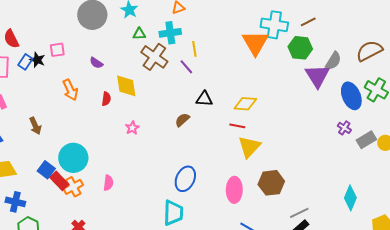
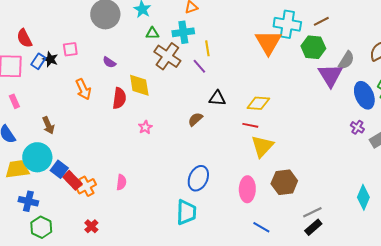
red semicircle: (106, 99) -> (119, 98), size x1.5
cyan circle: (73, 158) -> (37, 157), moved

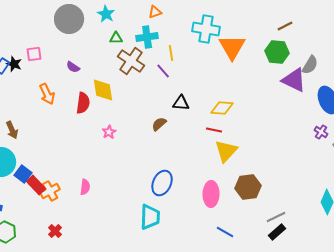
cyan cross: (287, 24) -> (206, 29), moved
purple triangle: (330, 75) -> (294, 80), turned -32

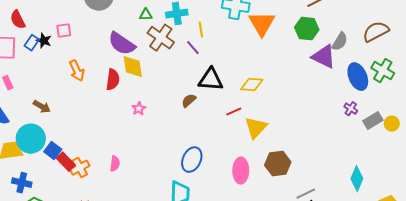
purple semicircle: (73, 67) -> (122, 44), moved, size x2.0
black triangle: (181, 103) -> (211, 80), size x1.5
brown arrow: (12, 130) -> (42, 107), turned -36
red line: (214, 130) -> (234, 112), moved, turned -35

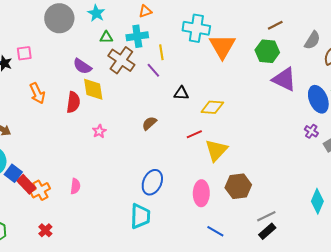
gray semicircle: (340, 42) -> (312, 40), moved
purple semicircle: (122, 44) -> (82, 66), size x0.7
black triangle: (211, 80) -> (181, 93), moved, size x0.6

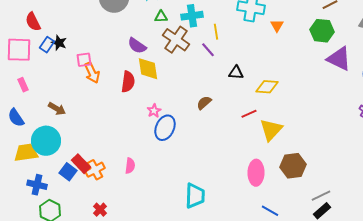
orange triangle: (222, 46) -> (277, 26), size x0.5
pink square: (24, 53) -> (84, 60), moved
blue square: (13, 173) -> (68, 172), moved
blue ellipse: (152, 182) -> (165, 128), moved

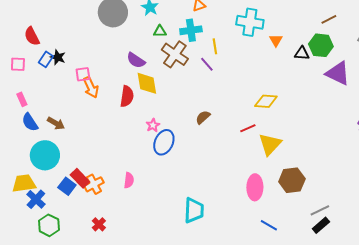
pink square: (19, 50) -> (18, 64), size x0.6
black triangle: (236, 73) -> (302, 53), moved
blue semicircle: (16, 118) -> (30, 122), moved
yellow trapezoid: (26, 153) -> (24, 183), moved
blue cross: (37, 185) -> (36, 199), turned 30

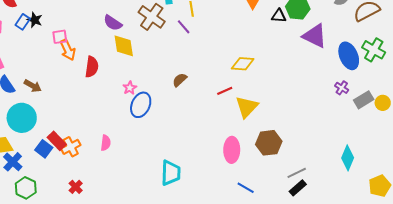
red semicircle: (127, 96) -> (92, 67), moved

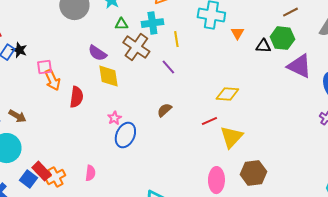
purple line: (184, 27) -> (168, 67), moved

